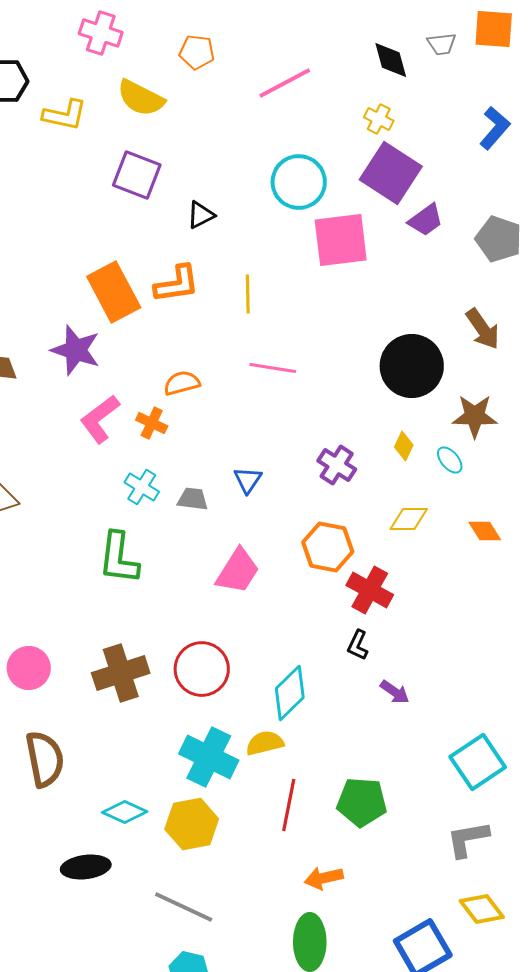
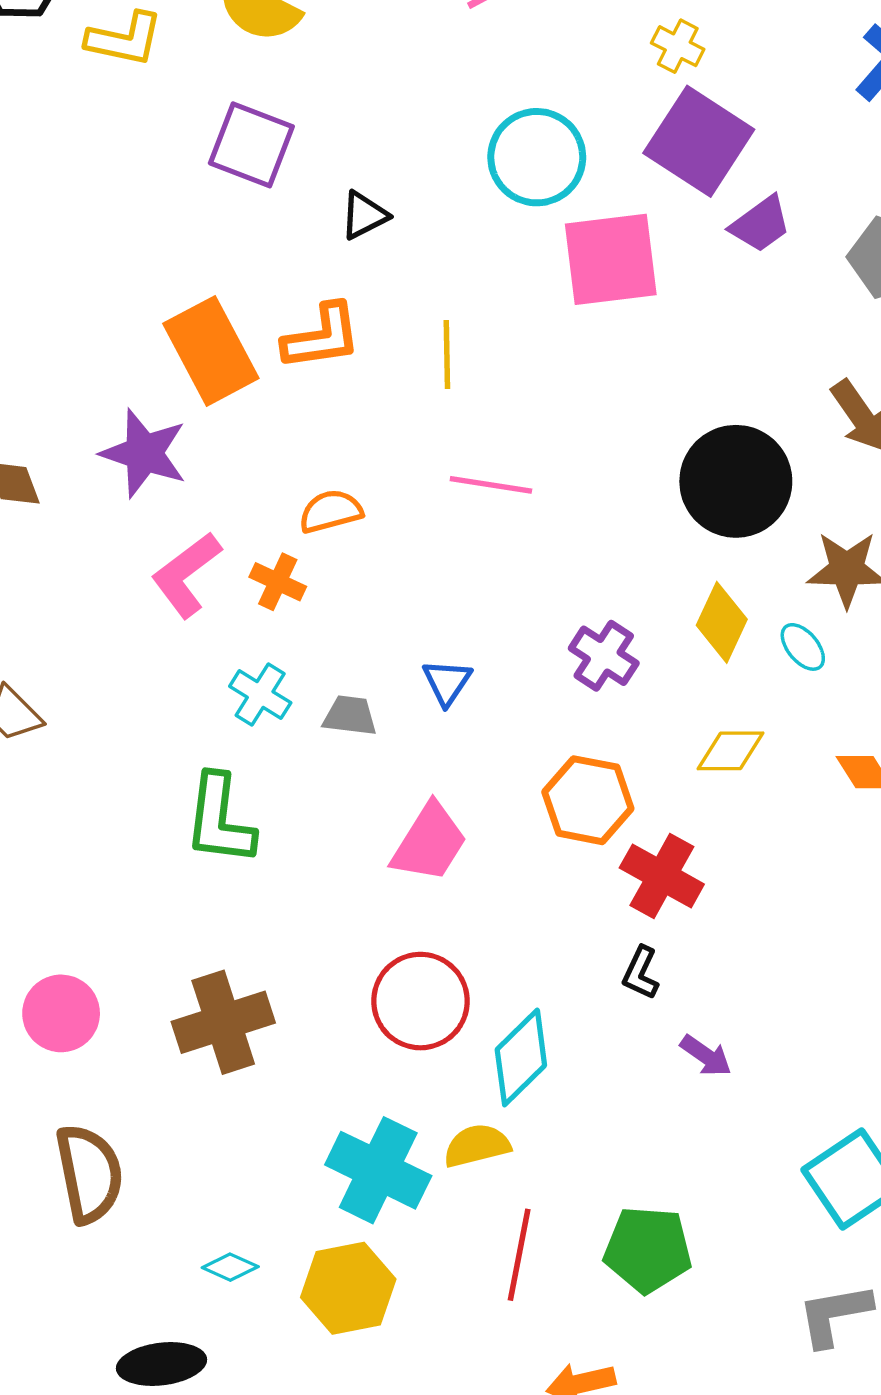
yellow diamond: (404, 446) -> (722, 622), size x1.5
red circle: (202, 669) -> (420, 1001), moved
cyan diamond: (125, 812) -> (230, 1267), size x0.7

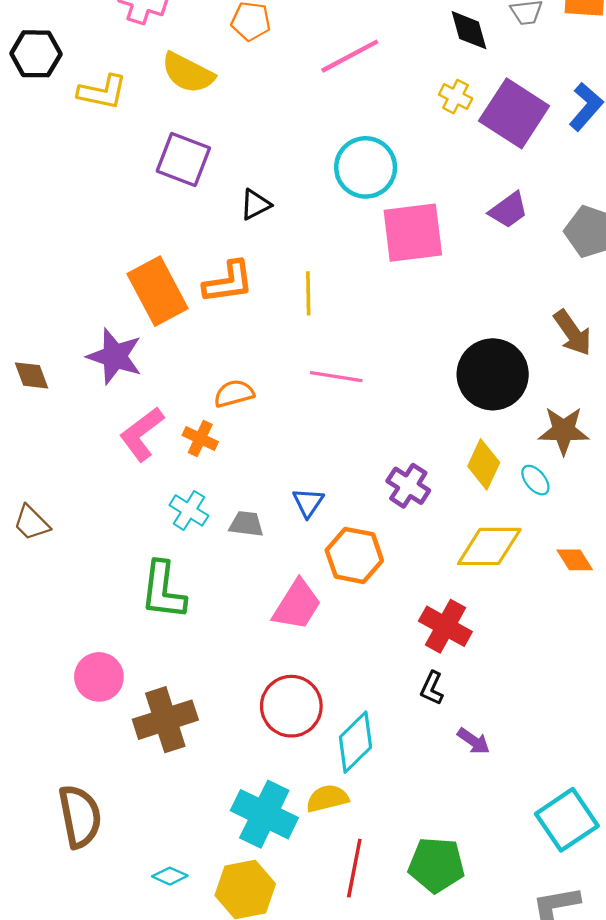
purple square: (699, 141) -> (514, 113), moved
yellow diamond: (731, 751) -> (489, 546), size x1.5
orange hexagon: (588, 800) -> (354, 555), moved
pink circle: (61, 1013) -> (99, 677), moved

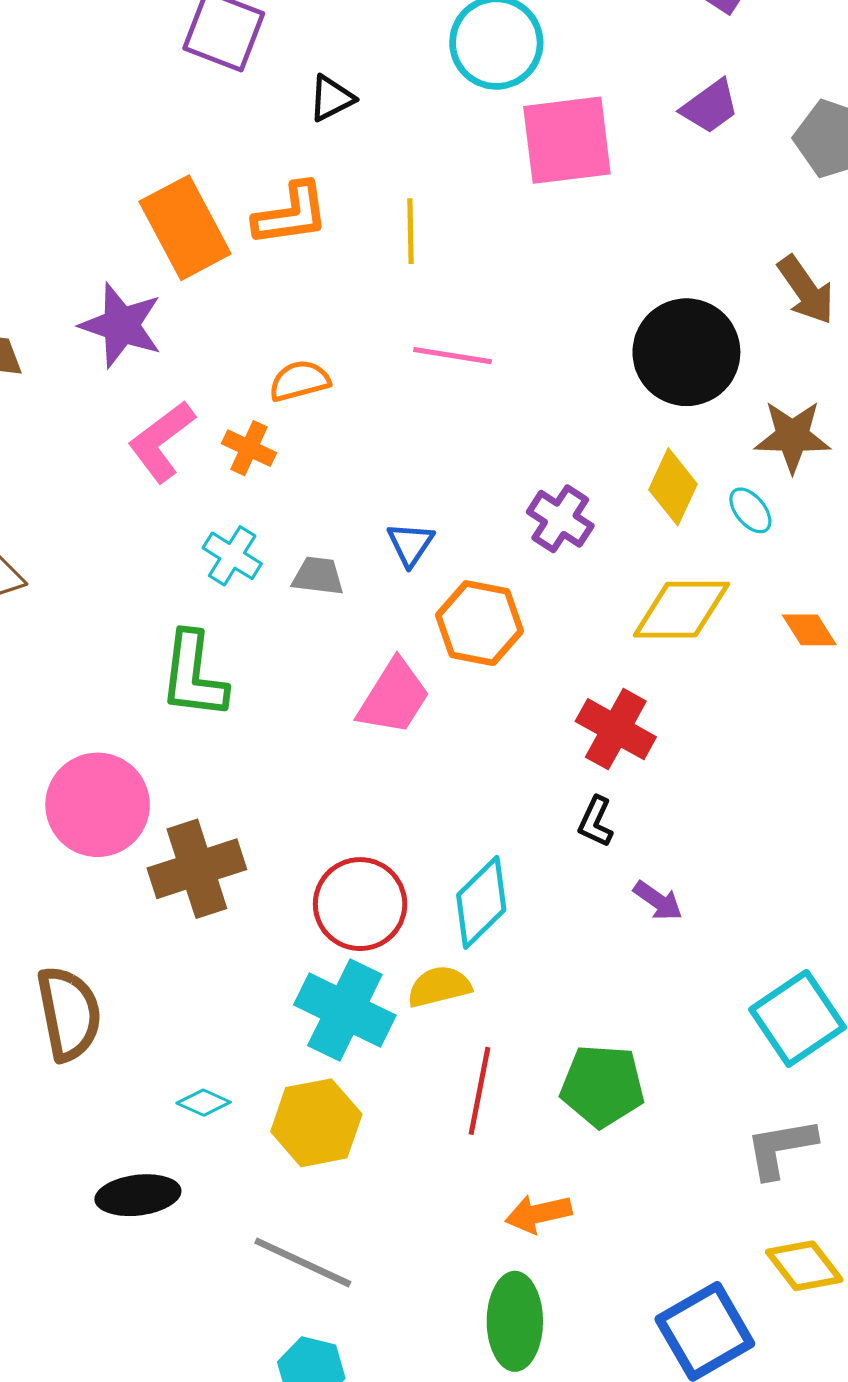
pink circle: (99, 677) -> (98, 805), size x1.4
red circle: (291, 706) -> (360, 904), moved

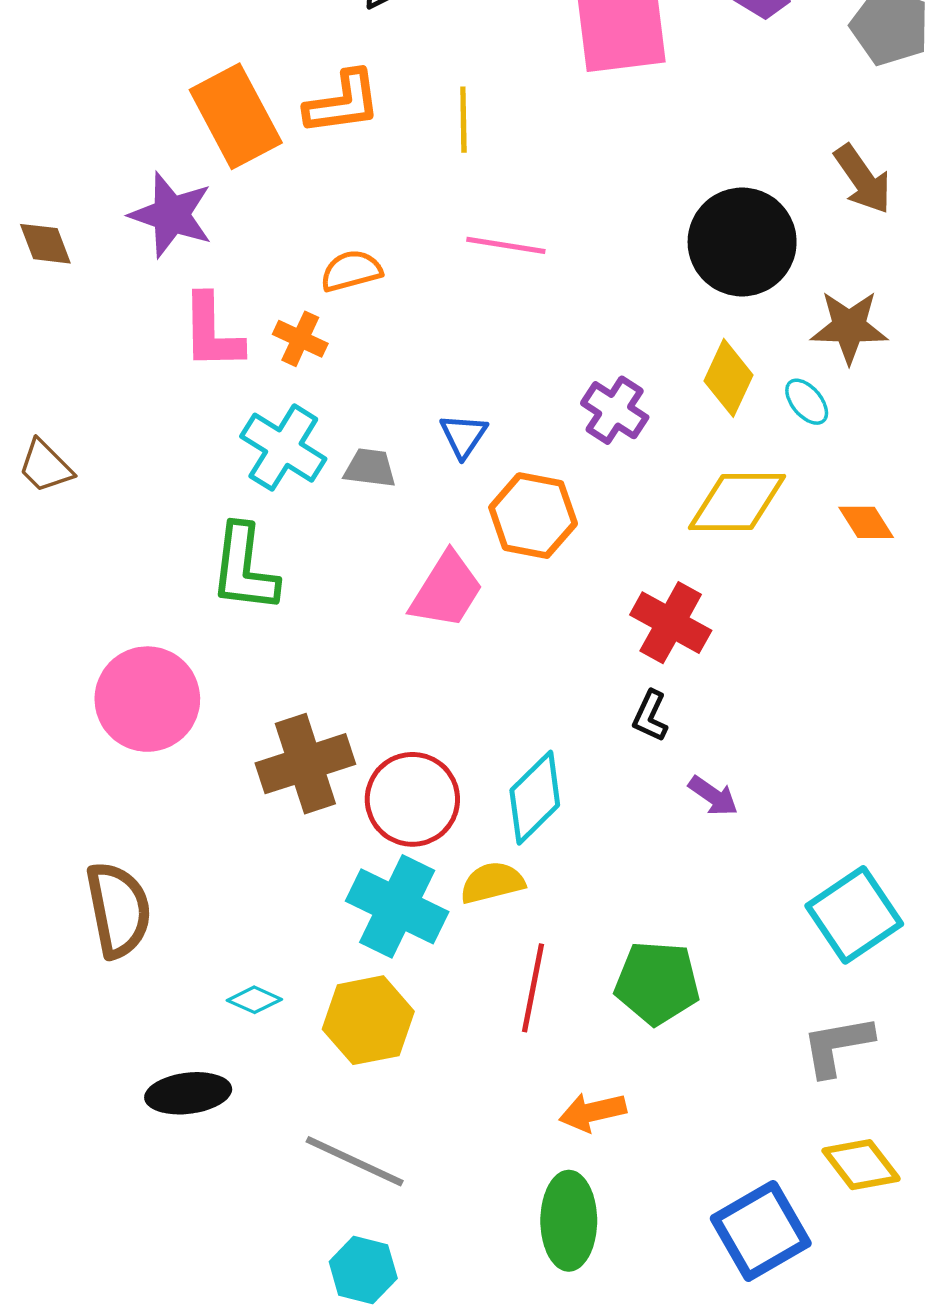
pink L-shape: (162, 441) -> (212, 332), turned -54
cyan cross: (232, 556) -> (283, 448), size x1.4
brown cross: (197, 869) -> (305, 764), moved

